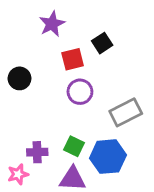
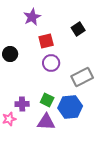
black square: (102, 43) -> (78, 29), moved

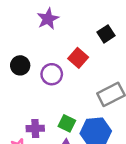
red square: (46, 41) -> (78, 58), moved, turned -35
purple circle: (51, 63) -> (52, 74), moved

